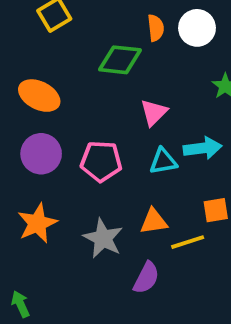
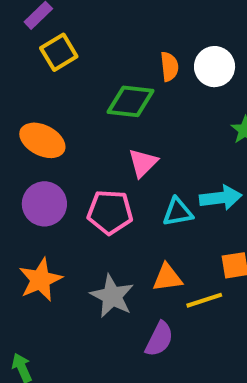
pink triangle: (154, 112) -> (143, 163), moved

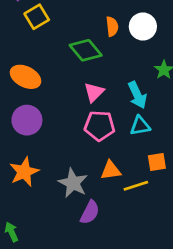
green diamond: (131, 101) -> (86, 50), turned 44
cyan arrow: (221, 198) -> (137, 95), moved, turned 72
pink pentagon: (110, 212) -> (100, 126), moved
cyan triangle: (178, 212) -> (140, 126), moved
purple semicircle: (159, 339) -> (90, 212), moved

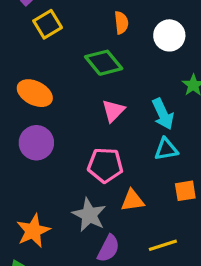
orange semicircle: (112, 27) -> (121, 23), moved
pink pentagon: (100, 126) -> (105, 165), moved
orange star: (24, 172) -> (33, 231), moved
yellow line: (136, 186) -> (163, 245), moved

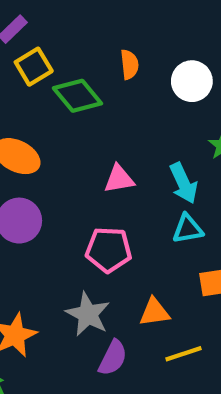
green diamond: (104, 63) -> (77, 96), moved
pink triangle: (113, 111) -> (119, 179), turned 35
orange triangle: (132, 200) -> (154, 312), moved

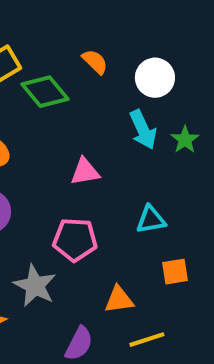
orange semicircle: (129, 65) -> (95, 62), turned -40
cyan arrow: (184, 183) -> (143, 130), moved
gray star: (88, 314) -> (35, 286), moved

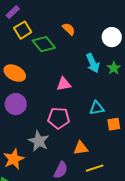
white circle: (155, 78) -> (112, 37), moved
orange square: (175, 272) -> (114, 124), moved

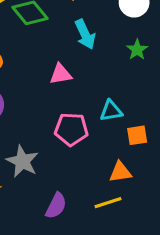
cyan arrow: (93, 63) -> (85, 34), moved
pink pentagon: (59, 118) -> (71, 129), moved
orange triangle: (81, 148) -> (120, 172), moved

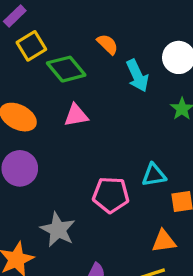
cyan arrow: (85, 34) -> (137, 76), moved
pink triangle: (61, 74) -> (76, 115), moved

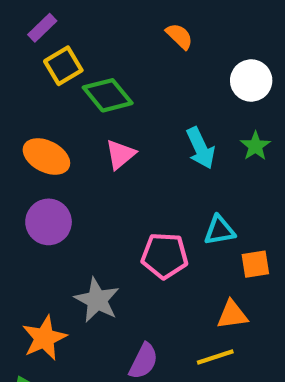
orange semicircle: (108, 44) -> (179, 36), moved
cyan arrow: (137, 76) -> (200, 148), moved
pink triangle: (76, 115) -> (120, 154), turned -30

